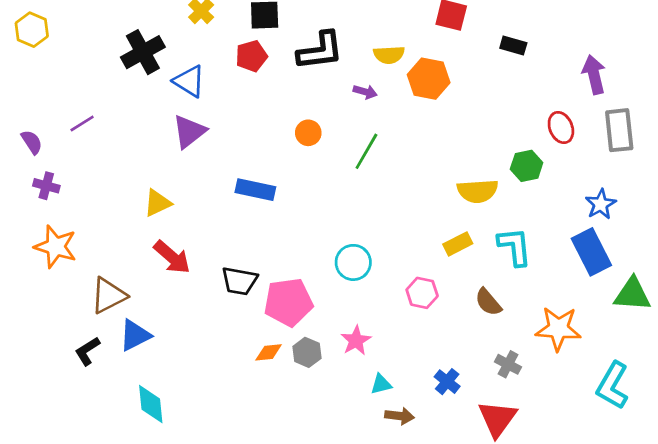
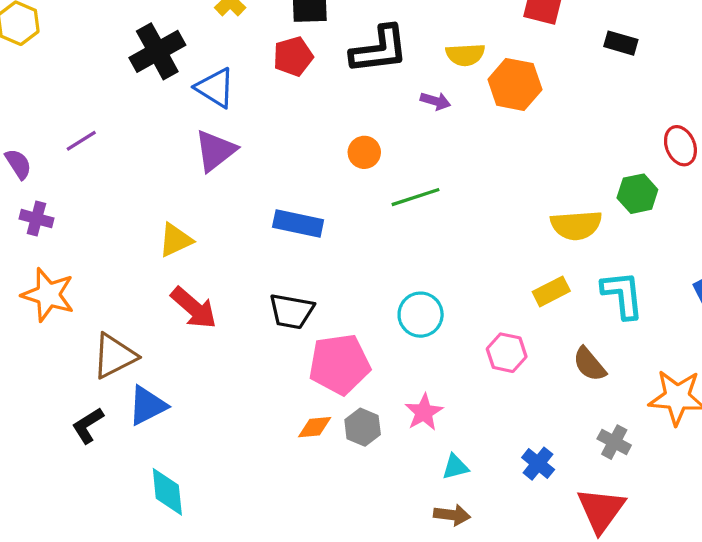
green line: (366, 151) -> (416, 197), moved, turned 42
black trapezoid: (239, 281) -> (291, 311), moved
brown arrow: (400, 416) -> (452, 515), moved

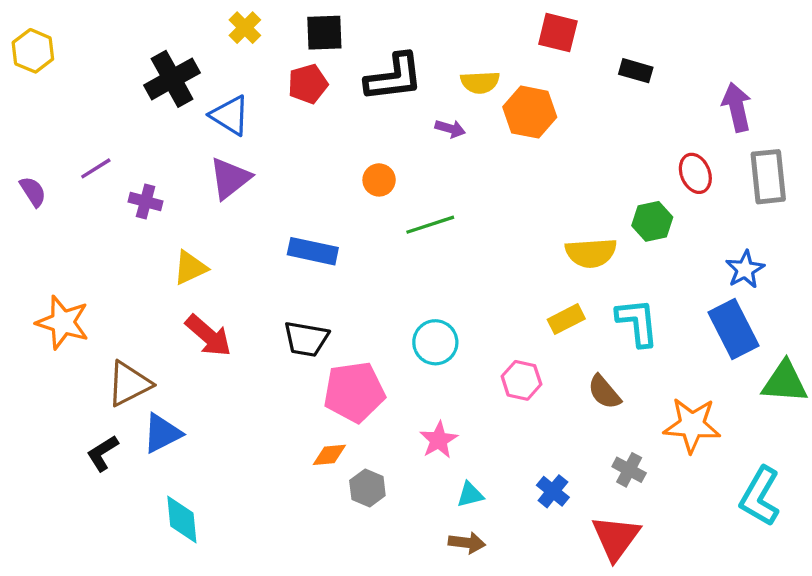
purple cross: (36, 219) -> (146, 202), moved
gray hexagon: (363, 427) -> (367, 488), moved

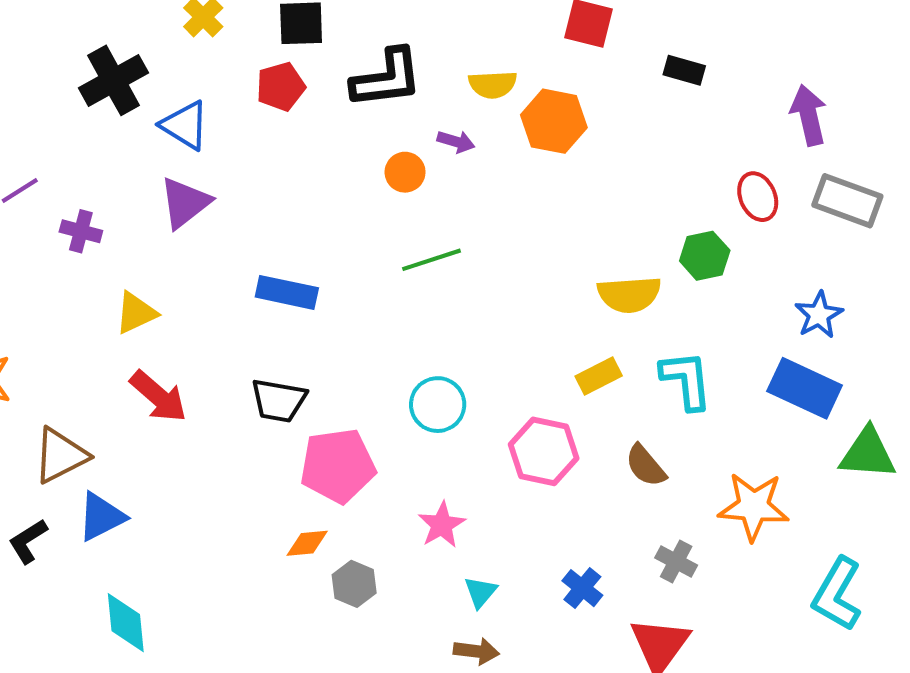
gray rectangle: (768, 177) -> (847, 201), turned -64
orange circle: (379, 180) -> (405, 172), moved
blue rectangle: (733, 329) -> (805, 388), turned -38
pink hexagon: (521, 380) -> (544, 451), size x1.4
cyan triangle: (470, 495) -> (480, 592), turned -36

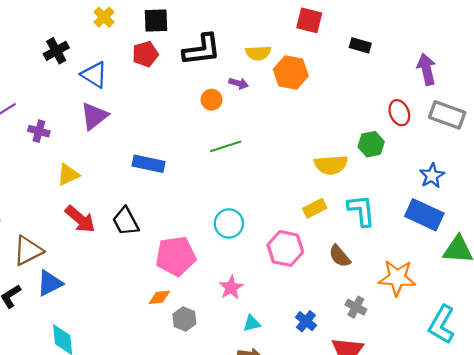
black cross: (114, 80) -> (56, 51), size x0.7
black trapezoid: (279, 400) -> (126, 221), moved, turned 52
cyan triangle: (480, 592) -> (252, 323), turned 36

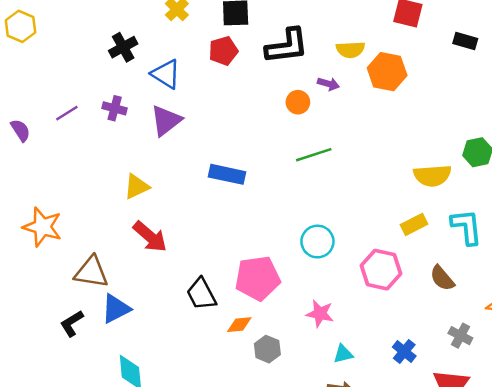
purple cross: (39, 131) -> (115, 108), moved
black trapezoid: (126, 221) -> (201, 294), moved
brown triangle: (28, 251) -> (91, 272), turned 36
pink star: (231, 288) -> (320, 314), turned -30

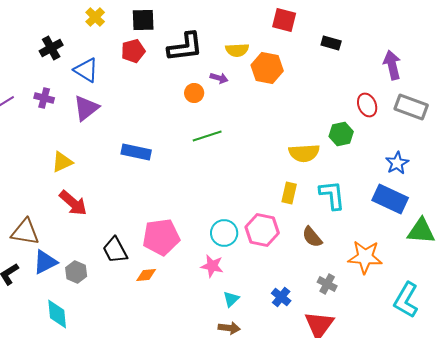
yellow rectangle: (414, 224) -> (289, 193), turned -50
cyan circle: (317, 242) -> (224, 233), moved
gray hexagon: (267, 349) -> (76, 272), moved
cyan triangle: (343, 354) -> (231, 299), turned -30

